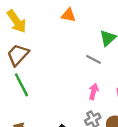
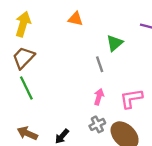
yellow arrow: (17, 21) -> (23, 24), turned -130
gray line: (93, 59) -> (100, 64), turned 42

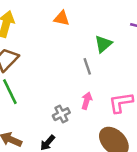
gray cross: (97, 124) -> (61, 114), moved

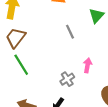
gray line: (87, 66) -> (70, 32), moved

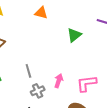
gray line: (70, 32) -> (28, 71), moved

